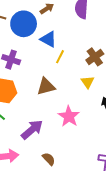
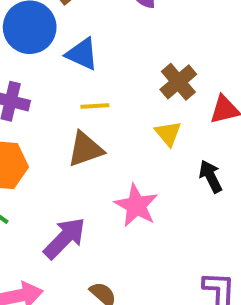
yellow line: (60, 57) -> (95, 106), moved, turned 64

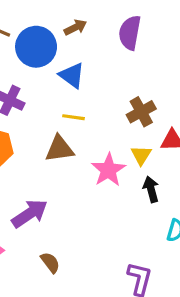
yellow triangle: (168, 134) -> (141, 155), moved
pink star: (136, 205) -> (108, 170), moved

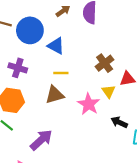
brown arrow: (75, 27) -> (63, 11), moved
black arrow: (151, 189) -> (119, 122), moved, turned -42

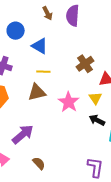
brown arrow: (63, 11) -> (47, 13), turned 96
blue circle: (30, 30) -> (16, 31), size x0.7
yellow triangle: (109, 91) -> (95, 98), moved

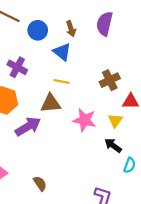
brown arrow: (47, 13) -> (71, 29), moved
pink star: (69, 102) -> (84, 120), turned -30
purple arrow: (23, 134) -> (28, 126), moved

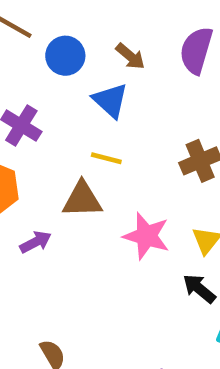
brown arrow: (71, 29) -> (130, 56), turned -35
purple arrow: (28, 126) -> (36, 242), size x0.6

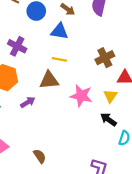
blue triangle: (110, 100) -> (59, 31), turned -30

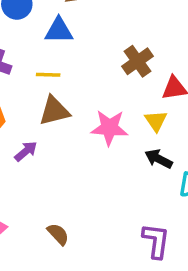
yellow line: (59, 59) -> (48, 75), moved

